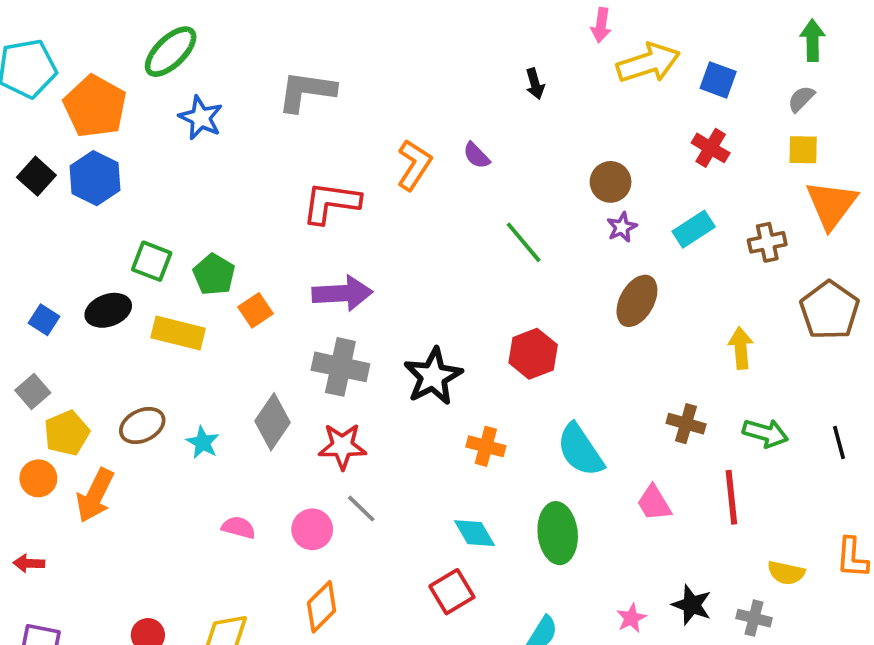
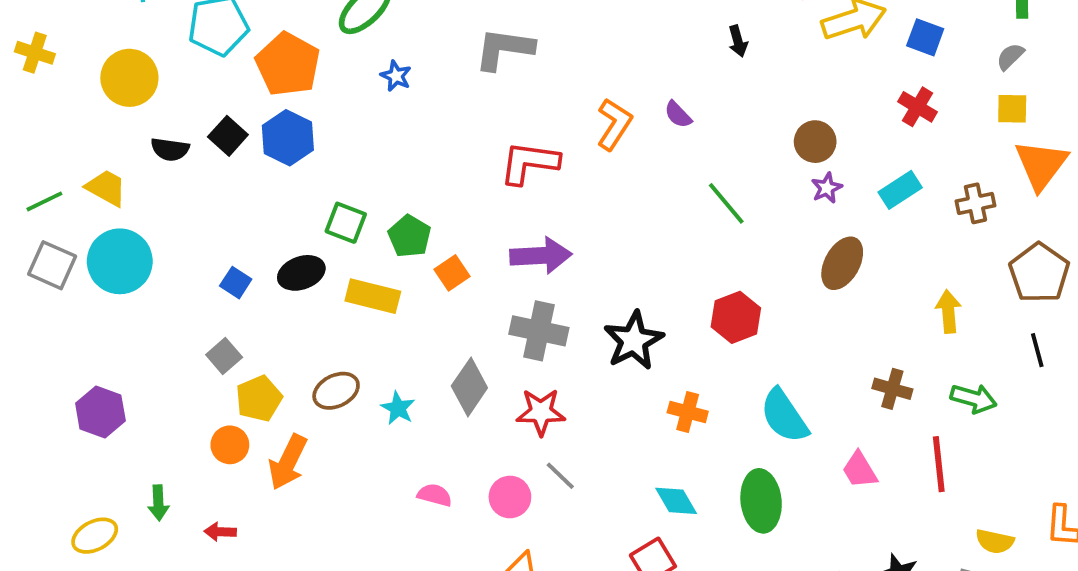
blue star: (201, 118) -> (396, 76), size x0.7
black line: (839, 442) -> (1037, 350), moved

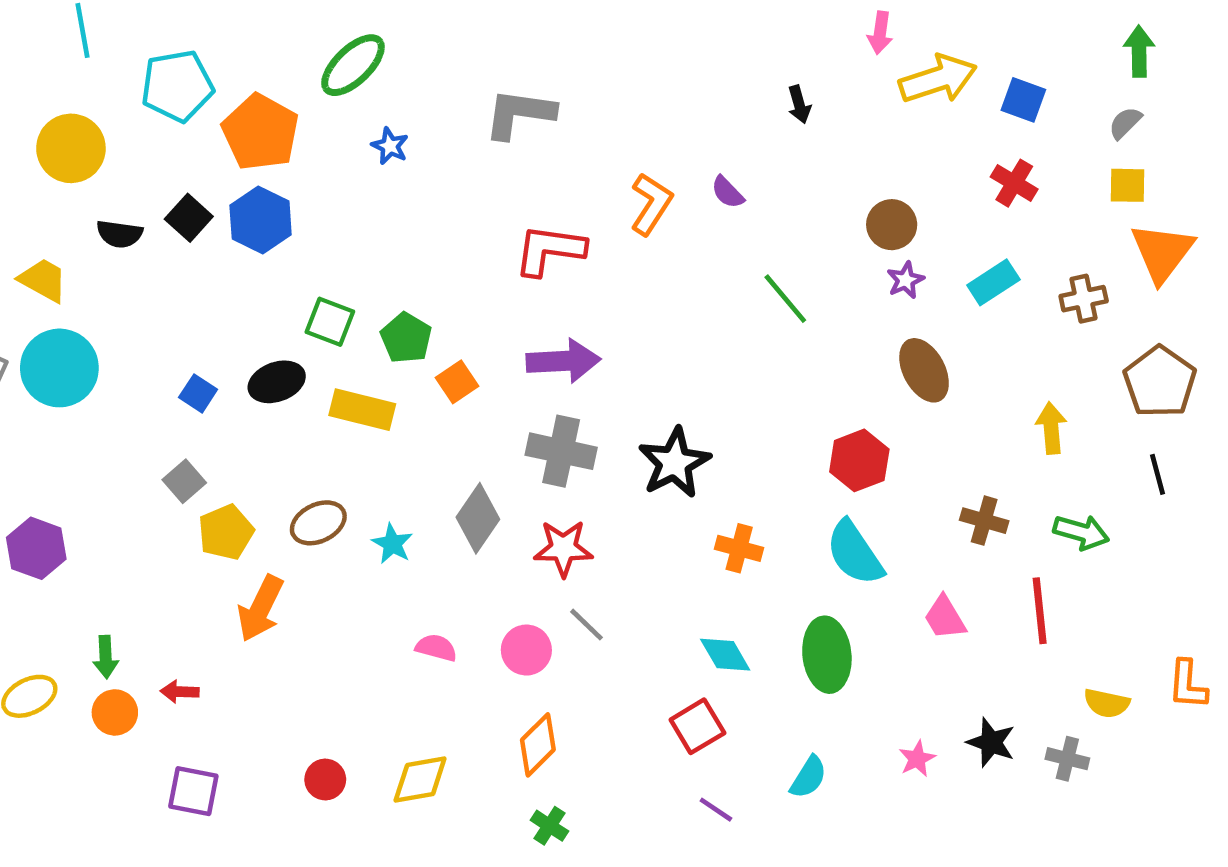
brown ellipse: (842, 263) -> (924, 370), turned -57
red hexagon: (736, 317) -> (859, 460), moved
orange circle: (230, 445) -> (115, 712), moved

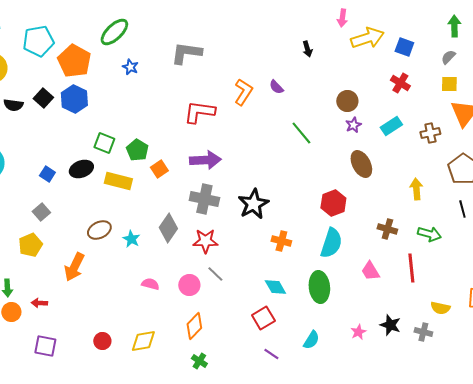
yellow pentagon: (226, 532) -> (30, 245), moved
cyan semicircle: (855, 553) -> (331, 243), turned -128

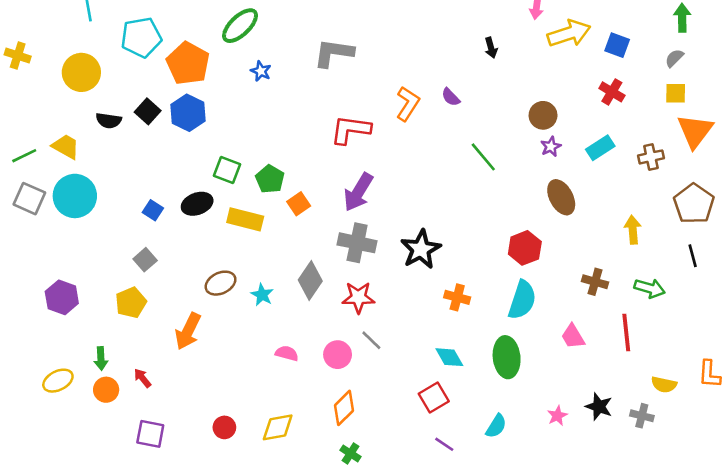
purple arrow: (205, 160) -> (358, 192), turned 124
red arrow: (39, 303) -> (142, 378), turned 49

